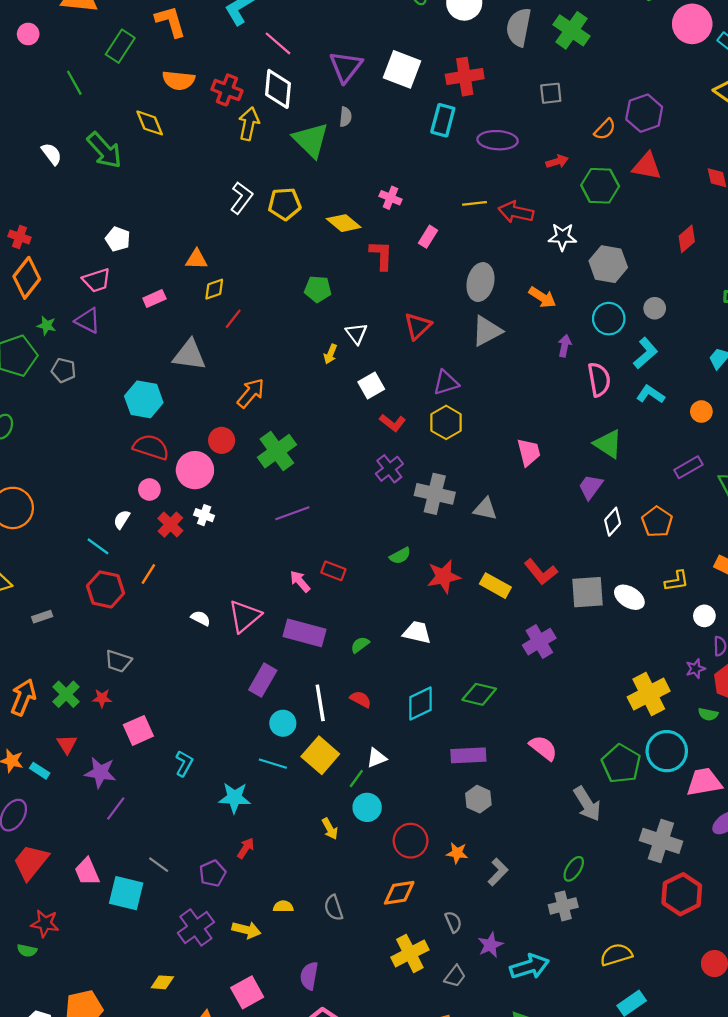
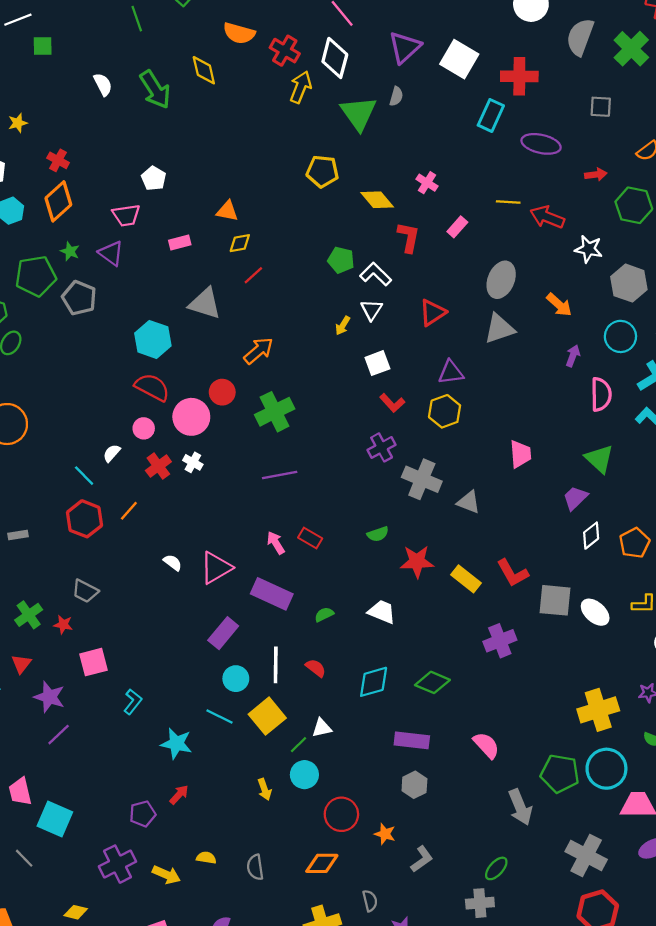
white L-shape: (241, 198) -> (376, 274), moved, turned -92
gray pentagon: (64, 370) -> (79, 298), size x1.4
green pentagon: (621, 764) -> (560, 774), turned -30
gray line: (159, 865) -> (24, 858), moved

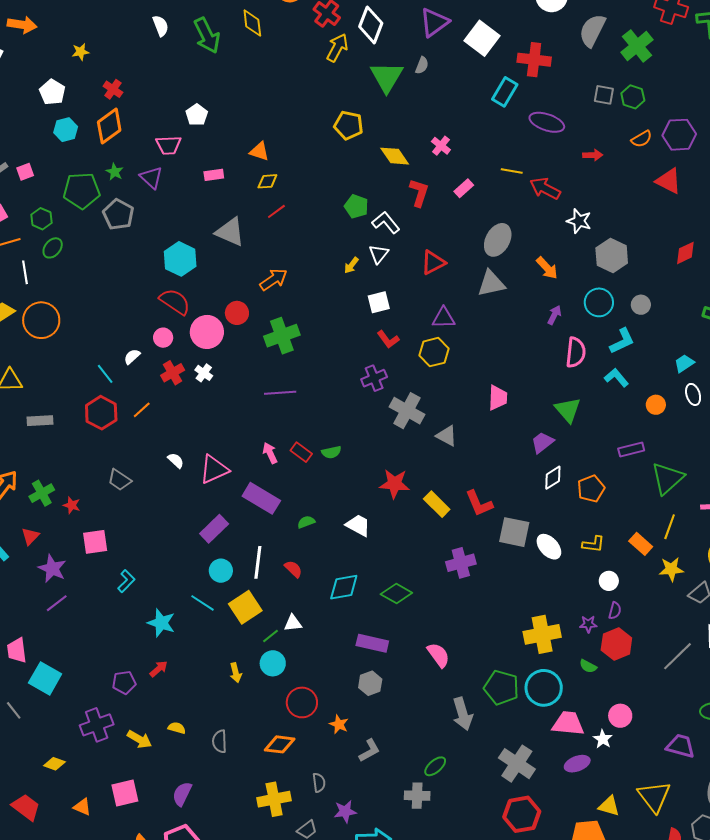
green hexagon: (634, 205) -> (633, 97), moved, size x0.7
green semicircle: (378, 534) -> (331, 452), moved
gray rectangle: (18, 535) -> (40, 421), size x1.4
gray trapezoid: (85, 591) -> (119, 480), moved

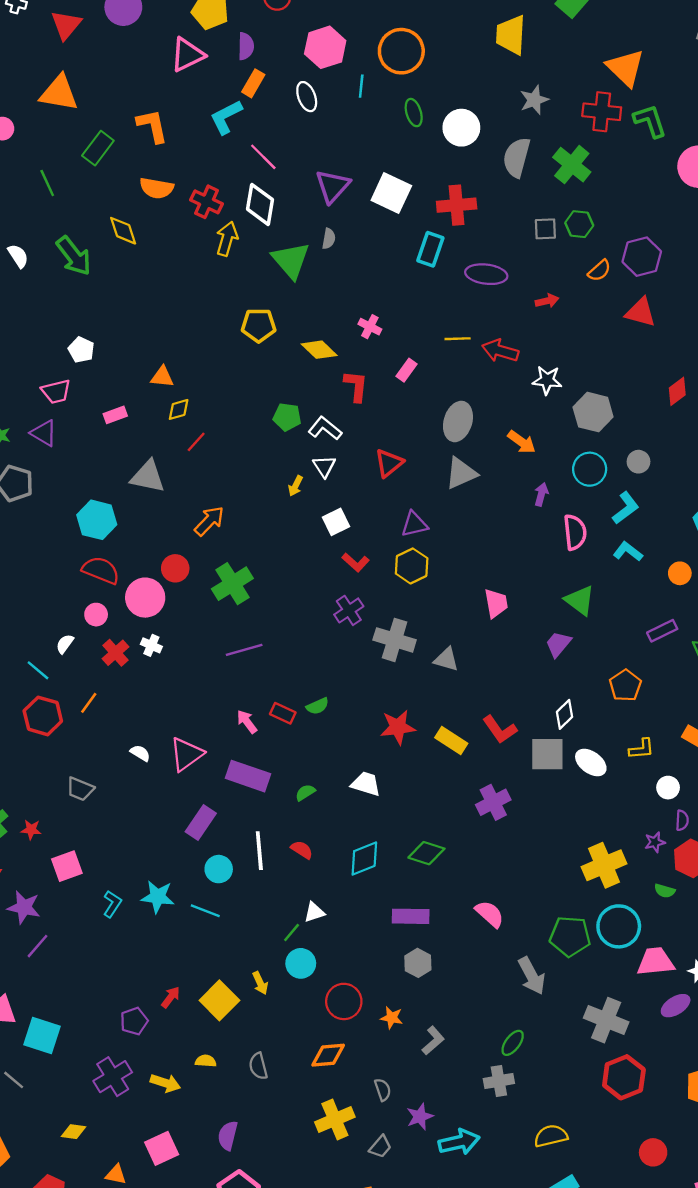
white diamond: (553, 478) -> (564, 714), moved
yellow square: (245, 607) -> (219, 1000), moved
cyan star: (161, 623) -> (158, 897), moved

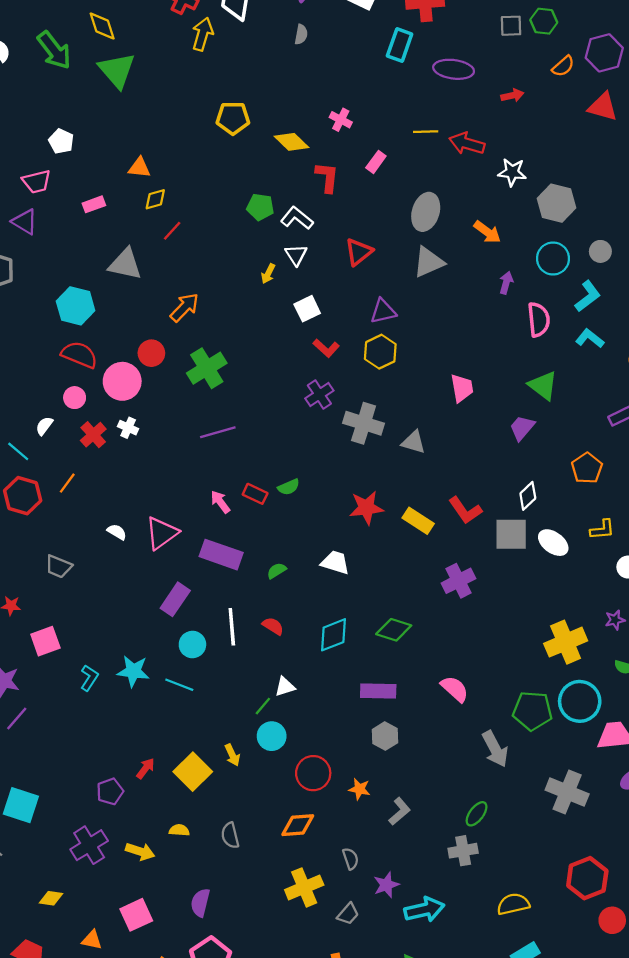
green triangle: (291, 260) -> (117, 70), moved
red hexagon: (624, 1077) -> (587, 878), moved

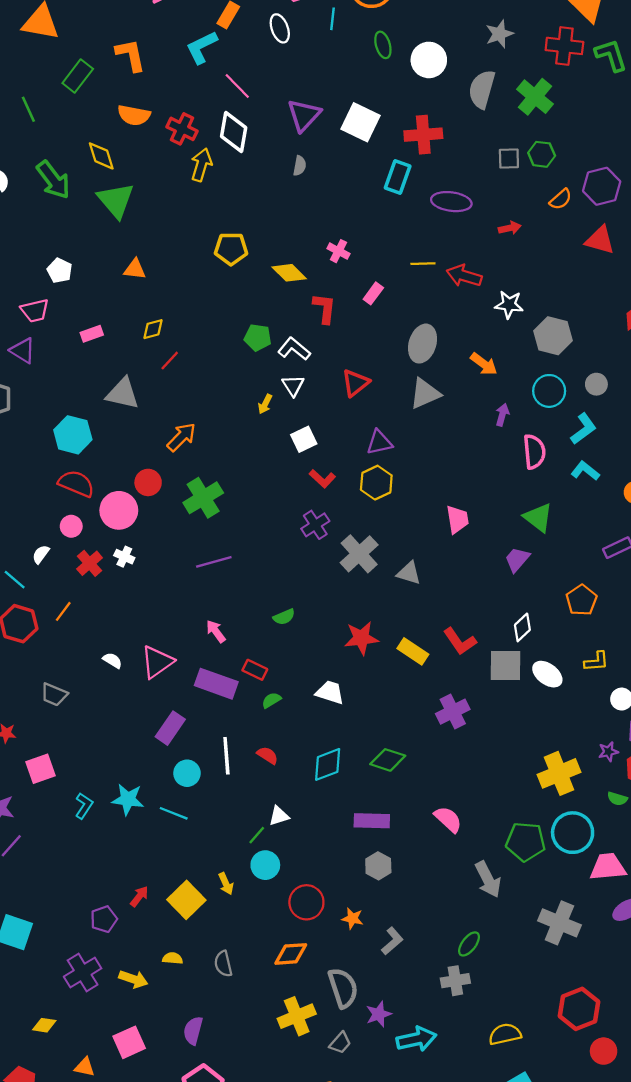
orange triangle: (139, 168) -> (135, 269), moved
gray cross: (364, 423) -> (359, 554), turned 30
red rectangle: (255, 494) -> (255, 670), moved
gray semicircle: (351, 859) -> (343, 988), size x1.8

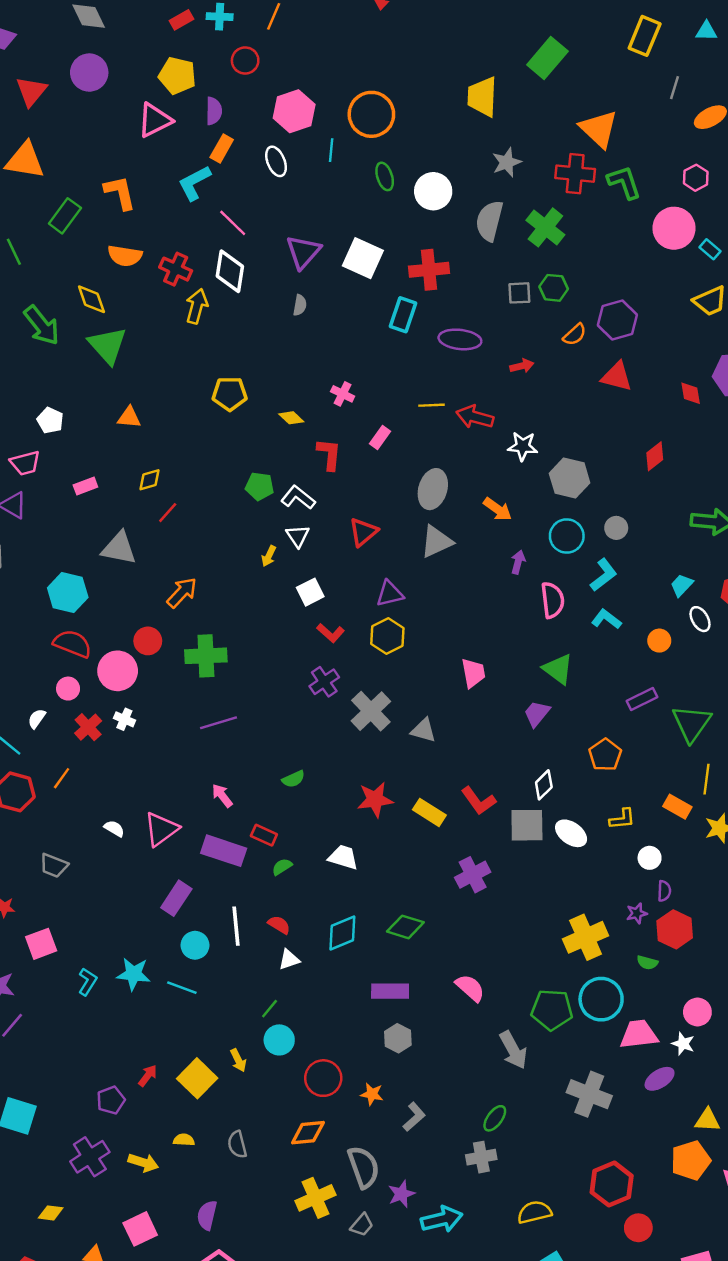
yellow diamond: (289, 273) -> (291, 418), size x0.7
green cross: (203, 498) -> (206, 656), turned 30
white triangle: (279, 816) -> (289, 960), moved

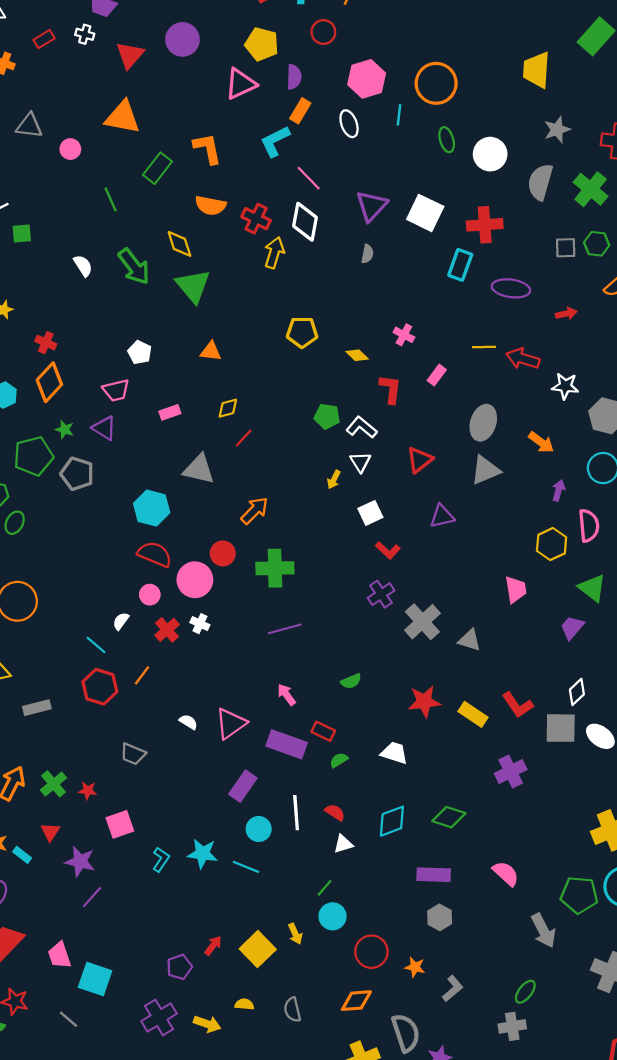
yellow hexagon: (387, 636) -> (552, 544), moved

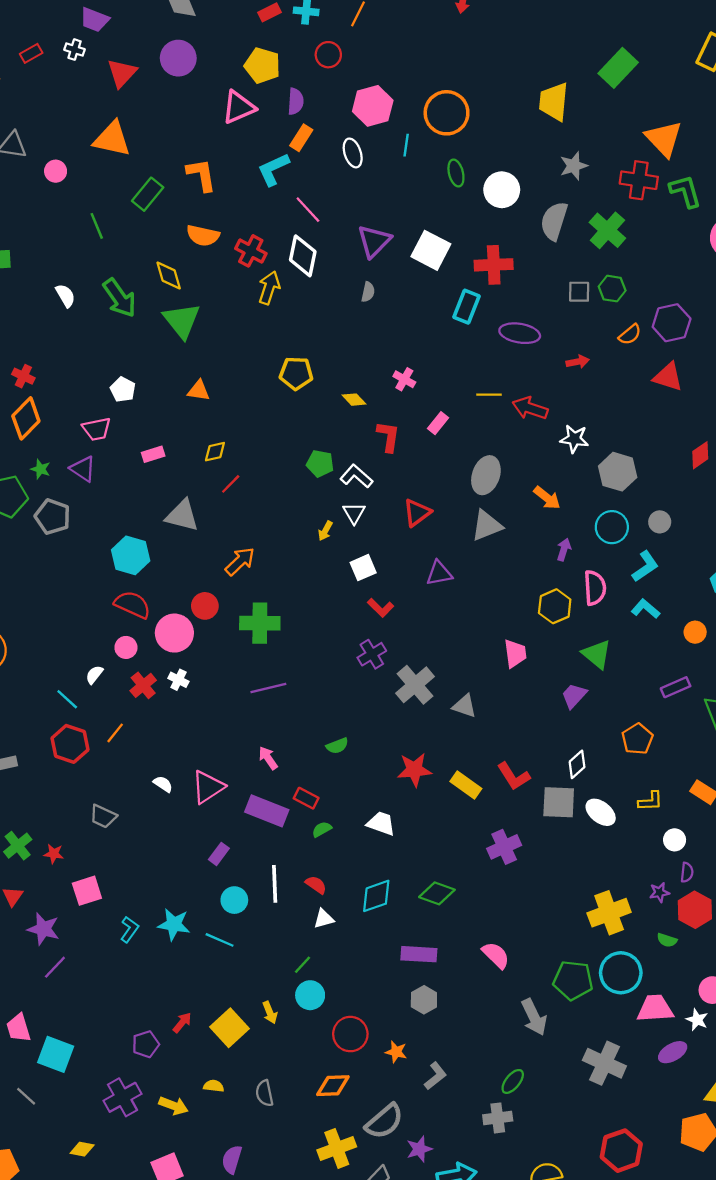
purple rectangle: (243, 786) -> (219, 854), size x0.7
gray semicircle: (406, 1033) -> (384, 1121), turned 66

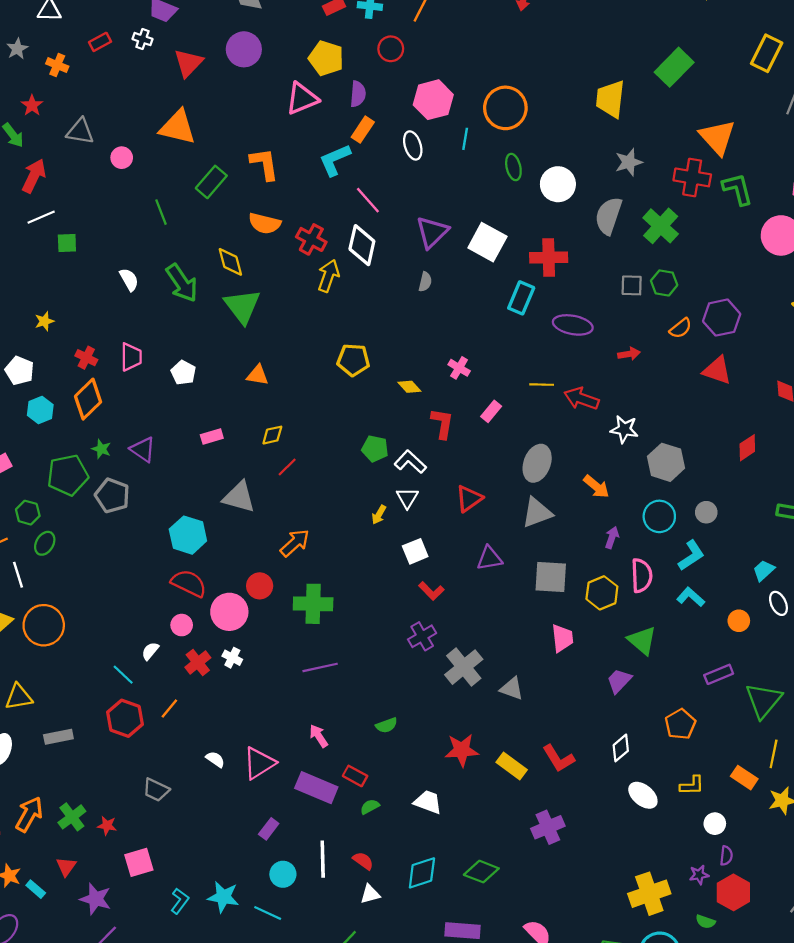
pink trapezoid: (97, 429) -> (131, 357), moved, turned -80
gray square: (559, 802) -> (551, 577), moved

